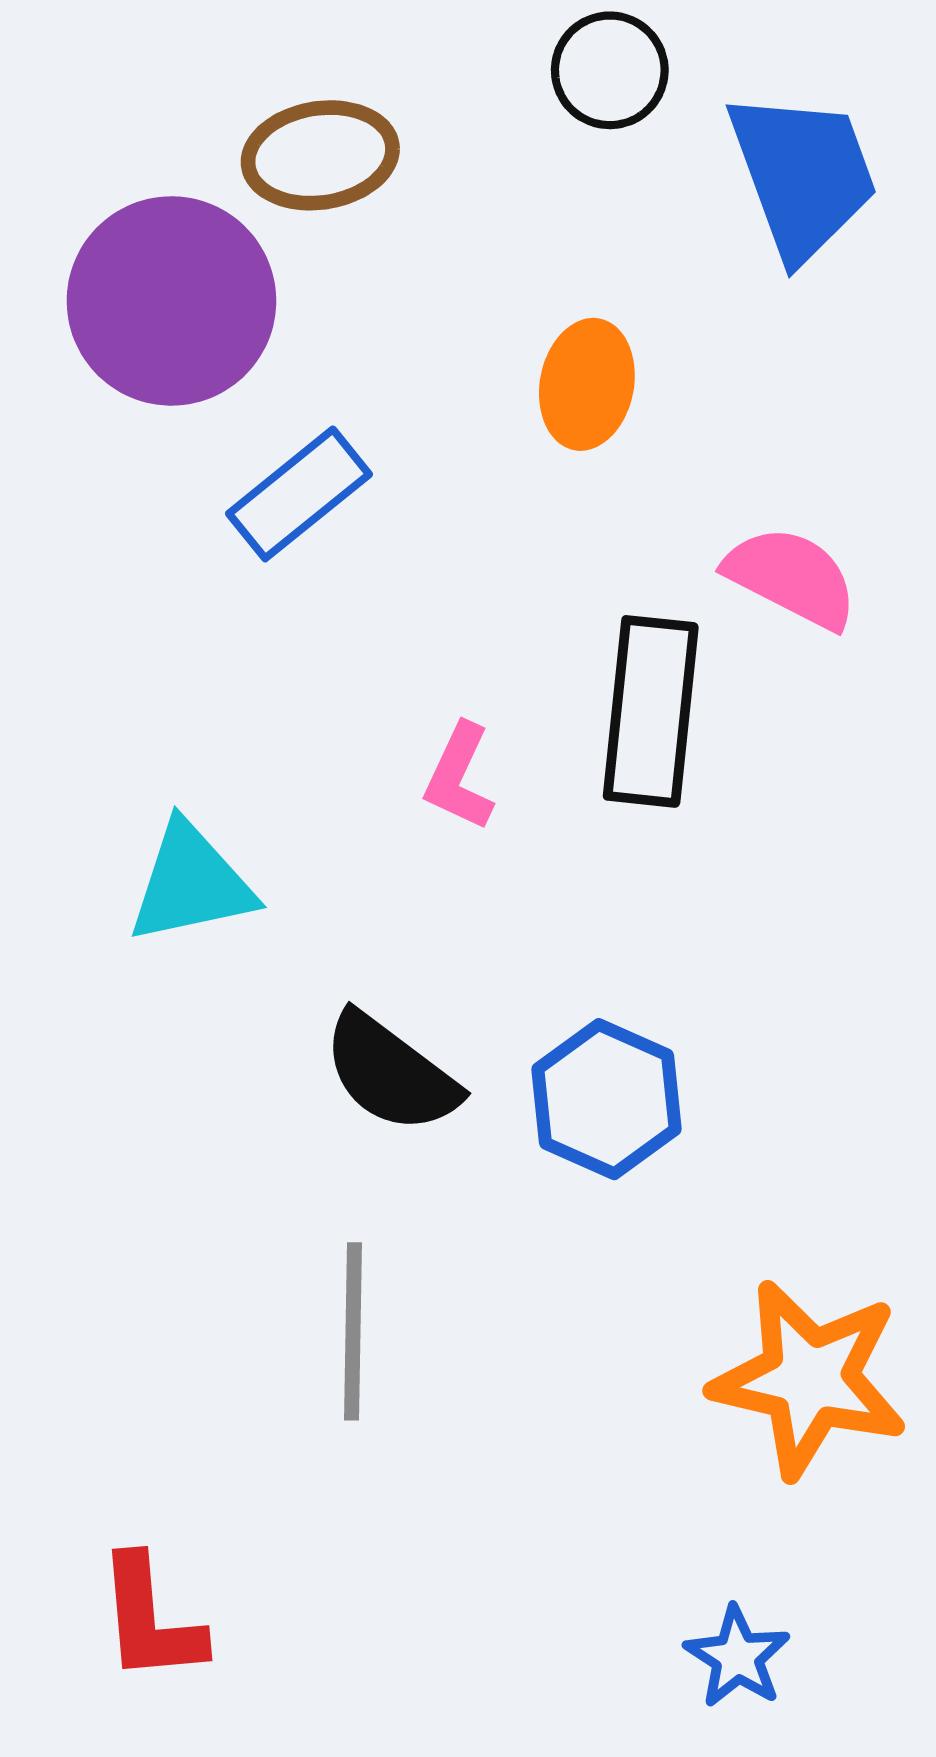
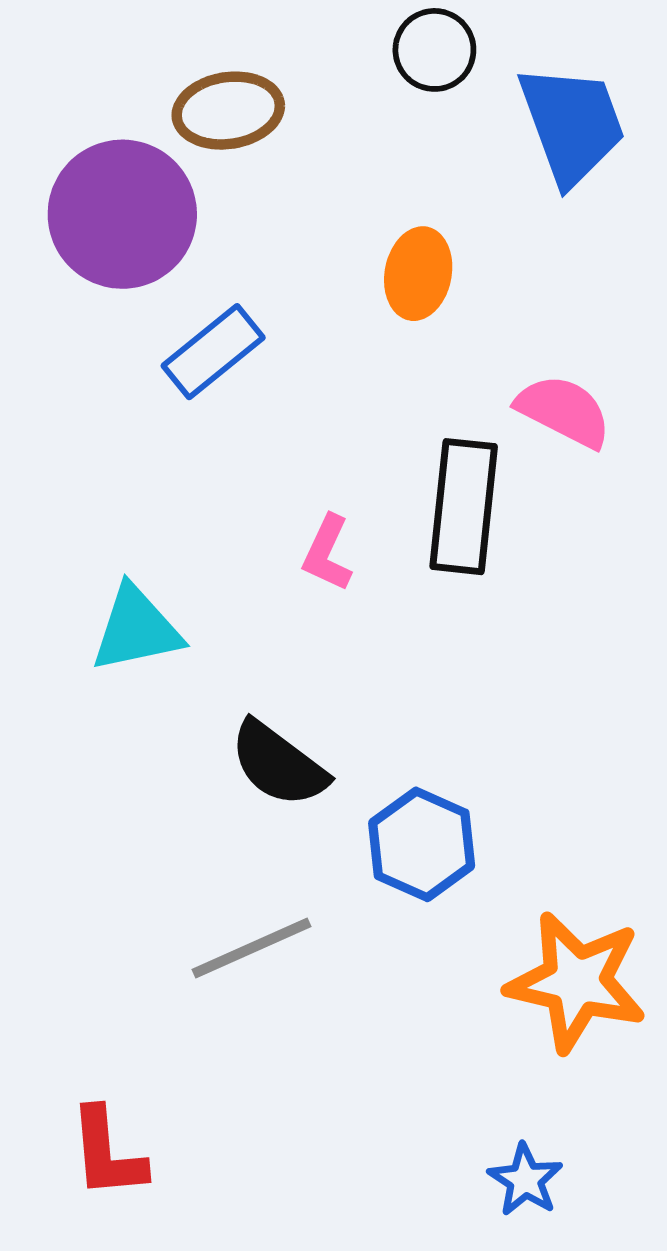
blue hexagon: (607, 1099) -> (422, 844), moved
gray line: (353, 1331) -> (252, 948), turned 65

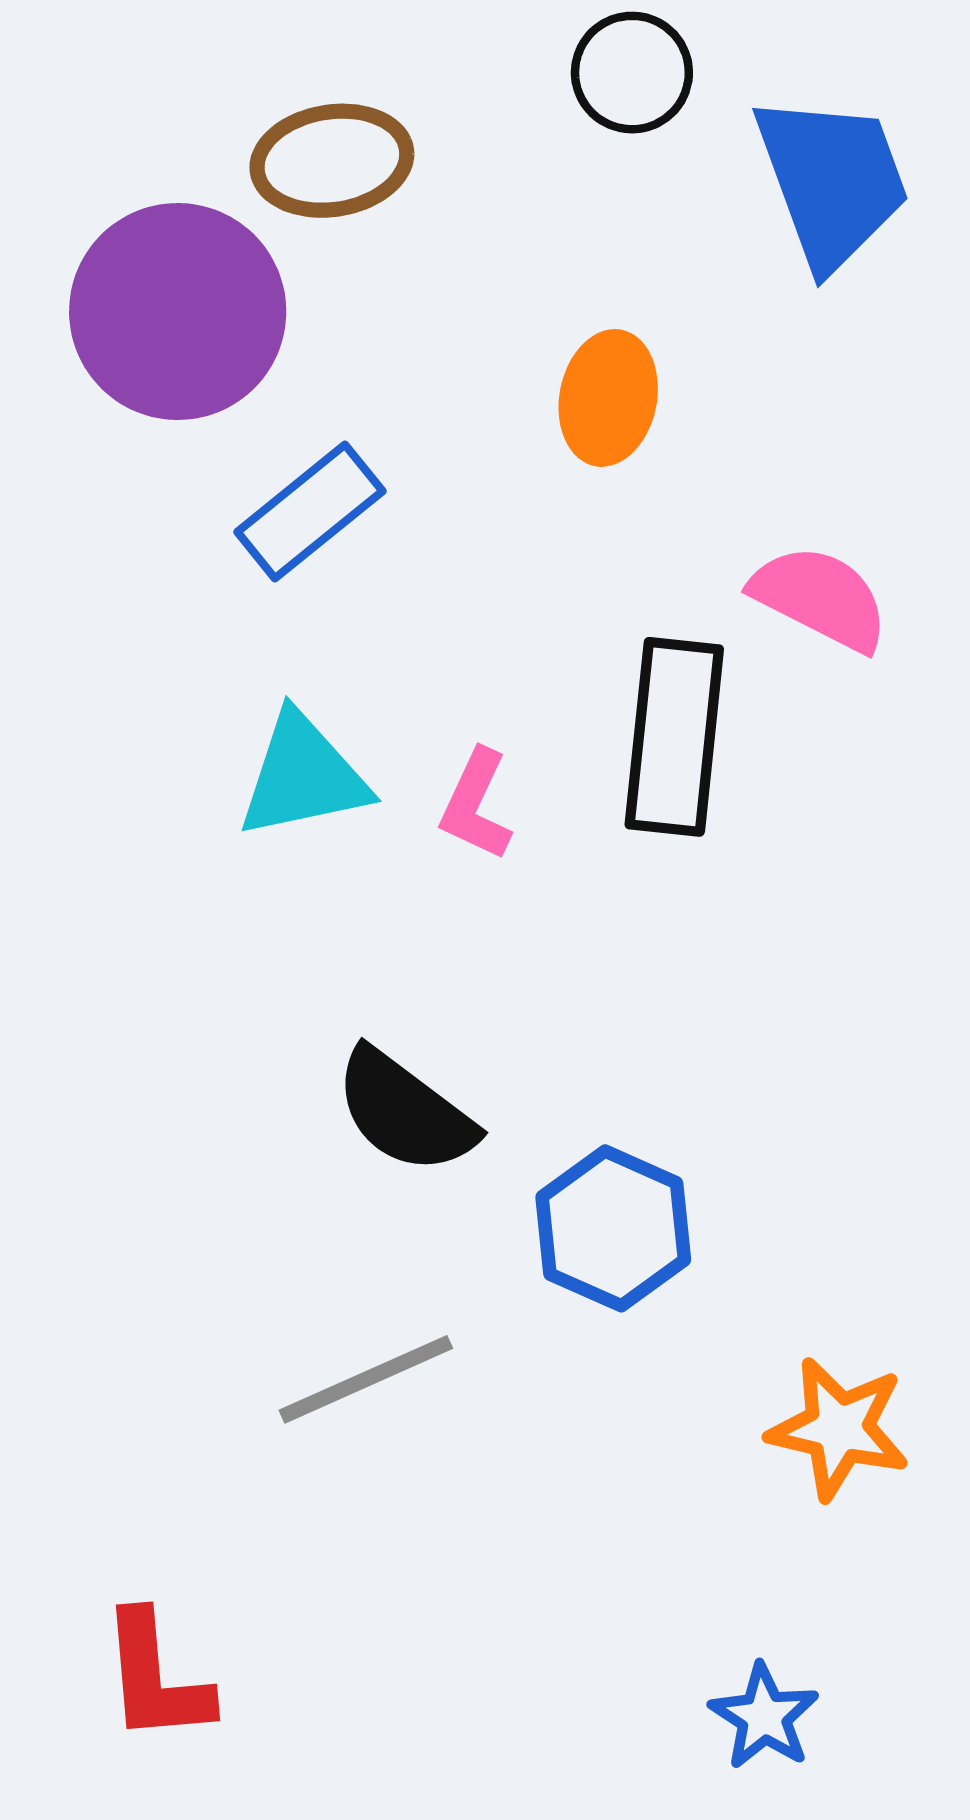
cyan triangle: (136, 629) -> (303, 776), moved
orange star: (577, 982) -> (839, 1428), size x0.7

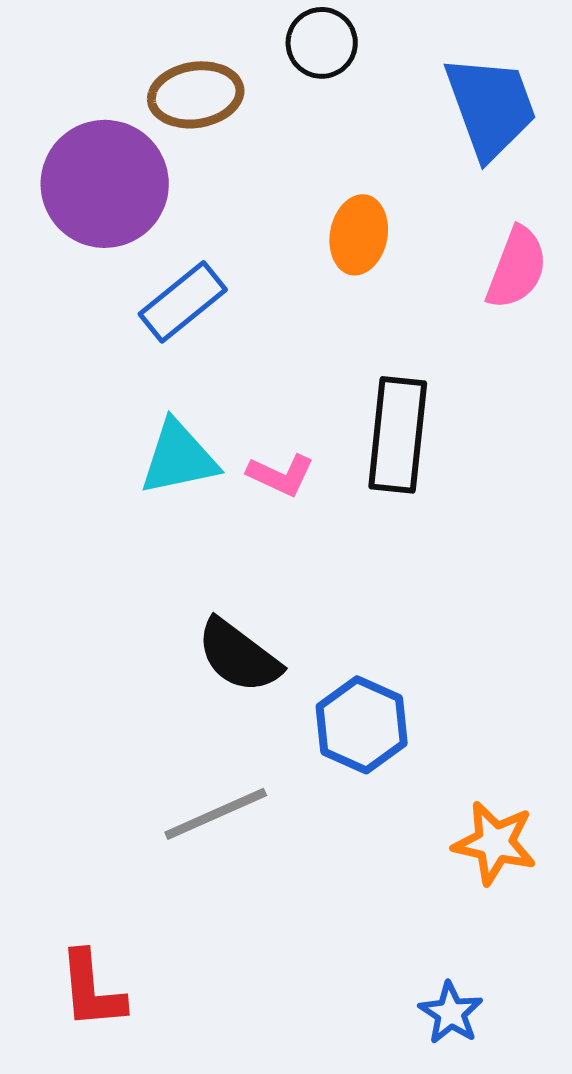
black circle: (632, 73) -> (322, 43), moved
pink semicircle: (820, 598) -> (517, 268), moved, turned 84
pink L-shape: (476, 805) -> (281, 475), turned -90

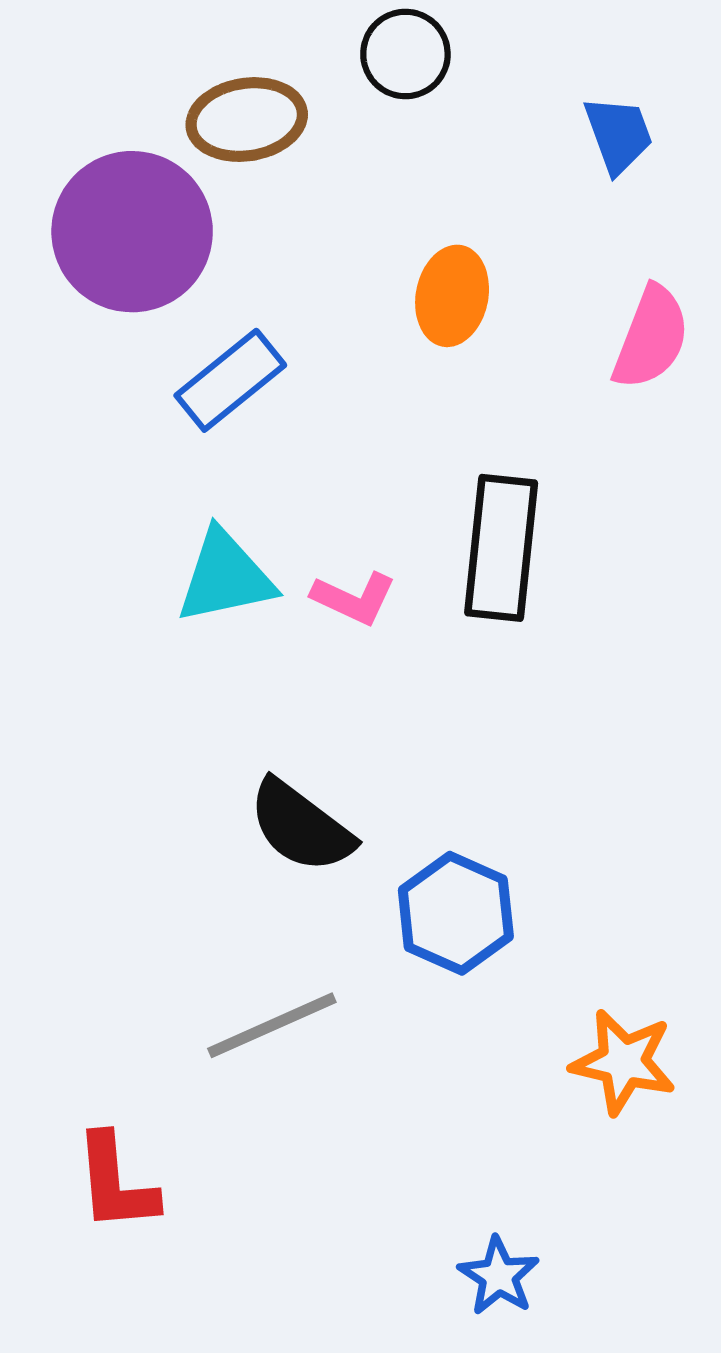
blue trapezoid: (491, 107) -> (618, 135), size x0.6
red L-shape: (92, 990) -> (116, 1183), moved
blue star: (451, 1013) -> (499, 1276), moved

